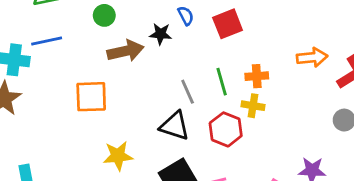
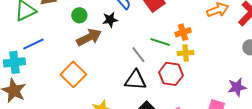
green circle: (104, 15) -> (79, 15), moved
green line: (222, 82) -> (160, 42), turned -42
orange square: (91, 97) -> (73, 74), turned -30

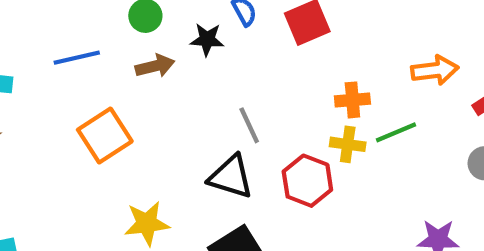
brown arrow: (89, 37) -> (155, 66), size x0.7
green line: (160, 42) -> (396, 132), moved, turned -54
blue line: (33, 44) -> (77, 58), moved

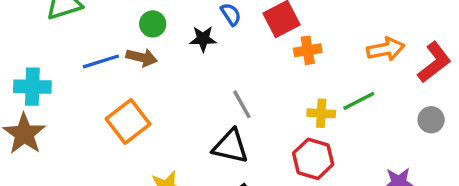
brown arrow: (155, 66) -> (142, 57), moved, turned 32
orange cross: (352, 100) -> (308, 50), moved
red hexagon: (307, 181) -> (313, 159), moved

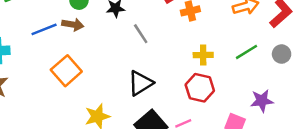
green line: (359, 101) -> (246, 52), moved
gray line: (242, 104) -> (141, 34), moved
black triangle: (231, 146) -> (140, 83), turned -40

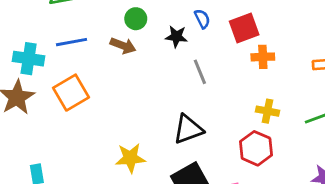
blue line: (44, 29) -> (72, 42), moved
orange square: (66, 71) -> (71, 93), moved

